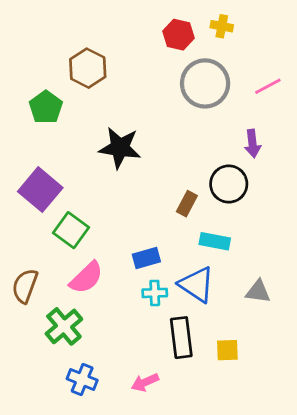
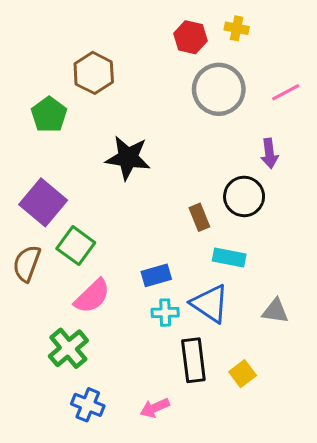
brown rectangle: (187, 204) -> (199, 217), turned -50
brown semicircle: (25, 286) -> (27, 263), moved
yellow square: (227, 350) -> (243, 374), turned -35

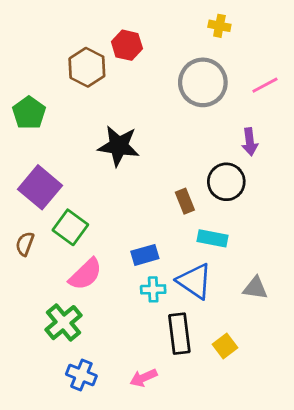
red hexagon: (190, 37) -> (127, 45), moved
green pentagon: (49, 115) -> (29, 113), moved
brown semicircle: (27, 263) -> (25, 244), size x0.7

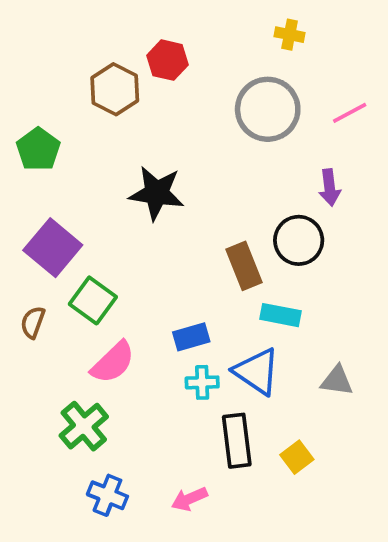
brown rectangle: (185, 201) -> (244, 266), size x1.4

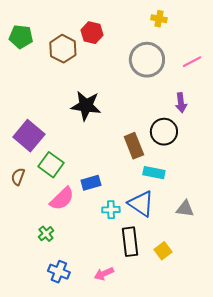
green pentagon: (38, 149) -> (21, 37), moved, turned -30
blue rectangle: (191, 337) -> (91, 183), moved
green cross: (84, 426) -> (46, 234), size x0.6

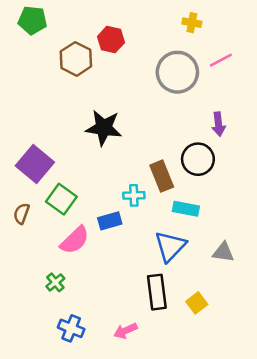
green pentagon: (21, 37) -> (32, 20), moved
pink line: (192, 62) -> (221, 60), moved
blue triangle: (141, 204) -> (170, 246), turned 40
cyan cross: (111, 210) -> (134, 195), moved

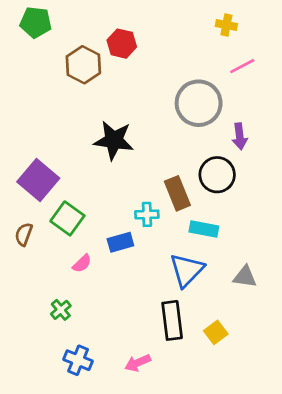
yellow cross: (192, 23) -> (226, 25), moved
gray circle: (177, 72) -> (199, 103), moved
pink semicircle: (75, 240) -> (82, 263), size x0.6

